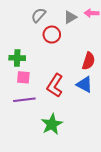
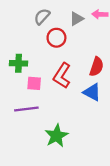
pink square: (23, 77) -> (34, 83), moved
red L-shape: (55, 86) -> (62, 76), moved

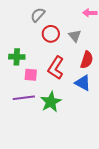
gray triangle: (76, 19) -> (75, 36), moved, turned -40
green star: (56, 136) -> (51, 102), moved

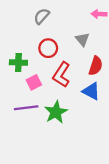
red circle: (51, 34) -> (48, 48), moved
pink square: (31, 75) -> (34, 82), turned -32

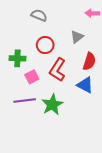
gray semicircle: (42, 16) -> (39, 15), turned 70
gray triangle: (82, 39) -> (77, 37), turned 32

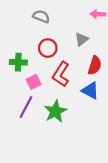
purple line: (25, 100) -> (26, 107), turned -55

